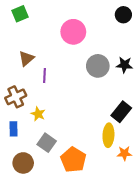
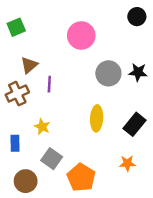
green square: (20, 14) -> (16, 27), moved
brown cross: (16, 97) -> (17, 94), moved
yellow ellipse: (108, 135) -> (97, 118), moved
orange star: (124, 153) -> (127, 163), moved

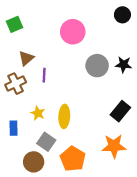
yellow ellipse: (97, 118) -> (64, 116), moved
orange star: (127, 163) -> (114, 146), size x1.6
brown circle: (26, 181) -> (34, 162), moved

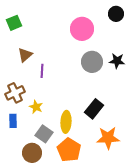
pink circle: (73, 32) -> (82, 29), moved
brown cross: (16, 84) -> (15, 93), moved
black rectangle: (120, 111) -> (94, 109), moved
yellow ellipse: (64, 116) -> (66, 122), moved

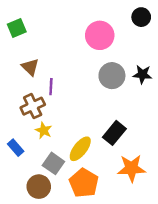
brown triangle: (25, 55) -> (30, 67), turned -35
brown cross: (15, 93) -> (33, 106), moved
blue rectangle: (13, 121) -> (16, 148), turned -40
yellow ellipse: (66, 122) -> (80, 149), turned 35

